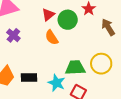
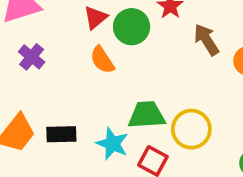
yellow circle: (101, 64) -> (191, 129), moved

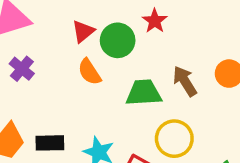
brown arrow: (206, 40) -> (185, 81), moved
green trapezoid: (147, 115) -> (144, 93), moved

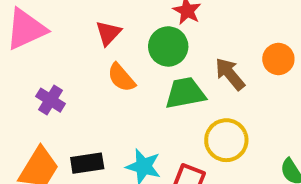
green circle: (118, 40) -> (168, 46), moved
purple cross: (22, 69) -> (50, 100), moved

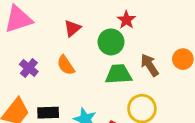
orange semicircle: (121, 78) -> (66, 65), moved

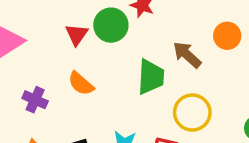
green circle: (111, 42) -> (111, 25), moved
green trapezoid: (119, 74) -> (151, 77), turned 112

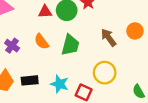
red triangle: (77, 35) -> (45, 12), turned 40
green trapezoid: (151, 77) -> (70, 45), moved

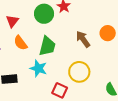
red triangle: (45, 12) -> (12, 21), moved, turned -48
cyan star: (60, 84) -> (38, 68), moved

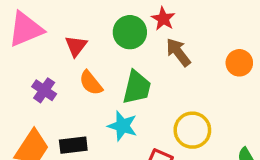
brown arrow: (83, 39) -> (178, 52), moved

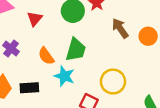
brown arrow: (178, 52) -> (120, 28), moved
orange semicircle: (91, 83) -> (46, 56), moved

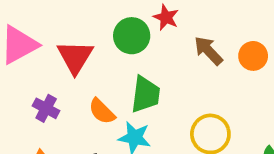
red triangle: (35, 19) -> (75, 57), size x1.5

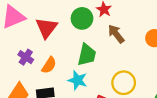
brown arrow: (208, 51) -> (116, 34), moved
orange semicircle: (102, 111) -> (49, 65), moved, turned -108

